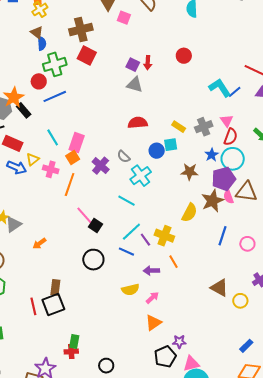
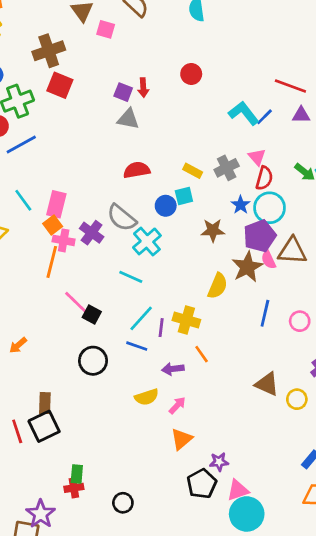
gray semicircle: (124, 157) -> (122, 218), size x1.6
pink cross: (51, 169) -> (64, 240), moved
purple line: (145, 240) -> (161, 328), turned 48

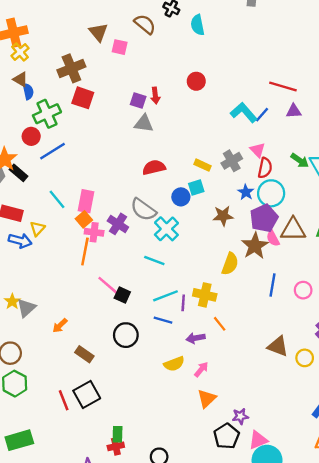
cyan line: (141, 318) -> (165, 296), turned 30
brown rectangle: (45, 403) -> (84, 354), moved, turned -54

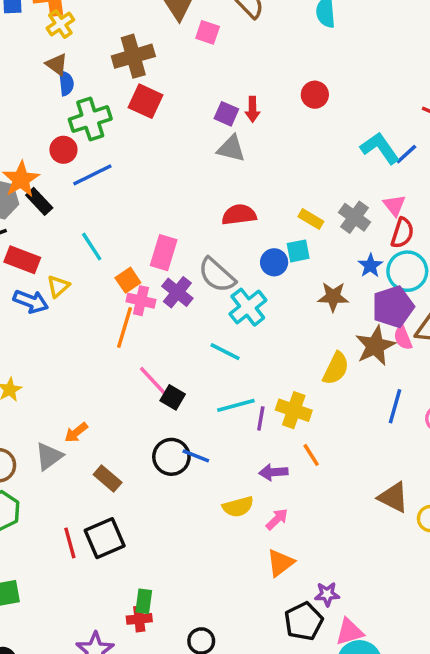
gray cross: (232, 161) -> (355, 217), turned -30
pink rectangle: (86, 201) -> (164, 253), moved
gray triangle: (26, 308) -> (49, 456), moved
blue line: (163, 320) -> (196, 456), moved

